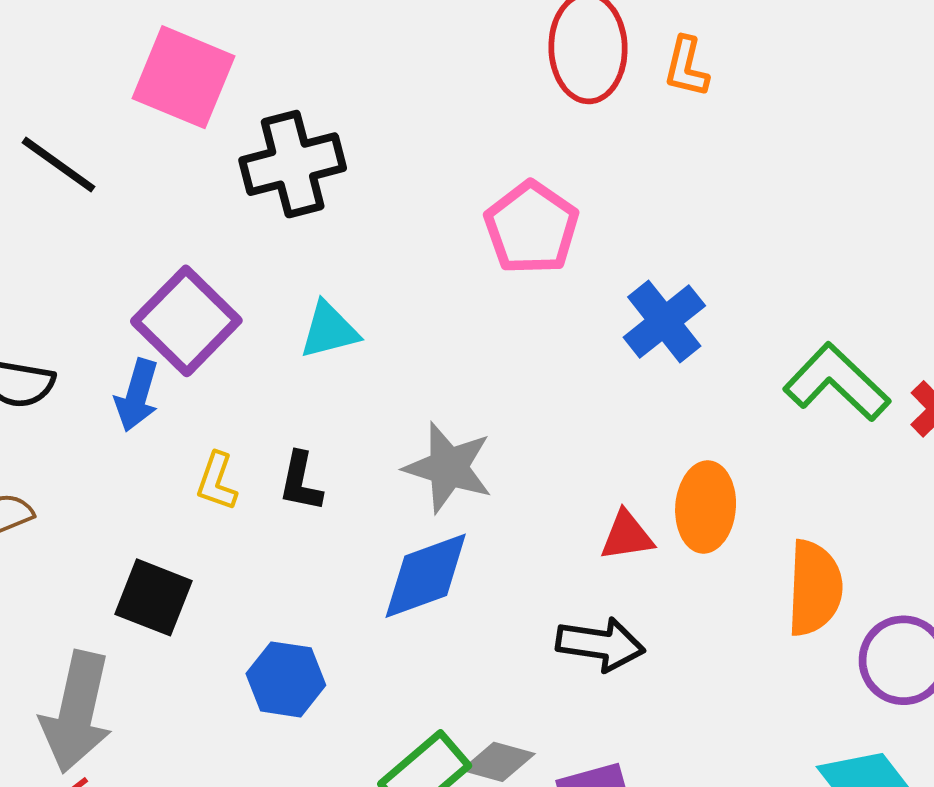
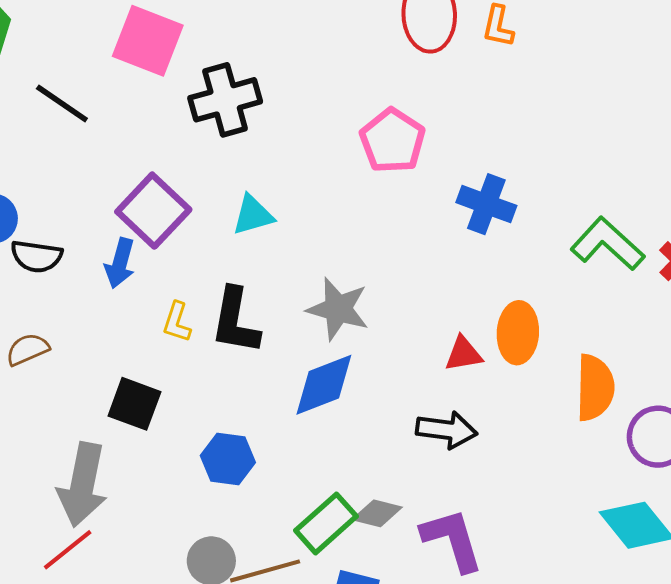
blue cross: (664, 322) -> (486, 204), turned -30
black L-shape: (301, 482) -> (235, 321), size x1.6

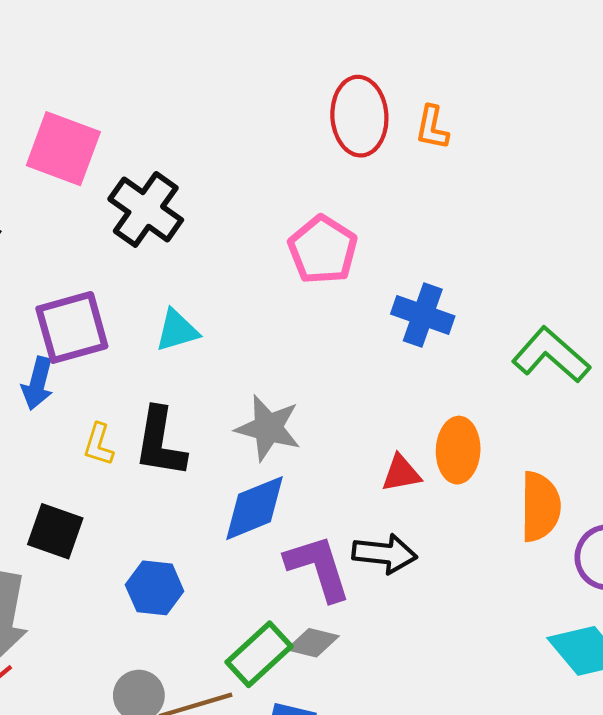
black cross: (225, 100) -> (146, 209), turned -38
purple square: (153, 211) -> (72, 327), turned 32
purple L-shape: (452, 540) -> (318, 568), moved

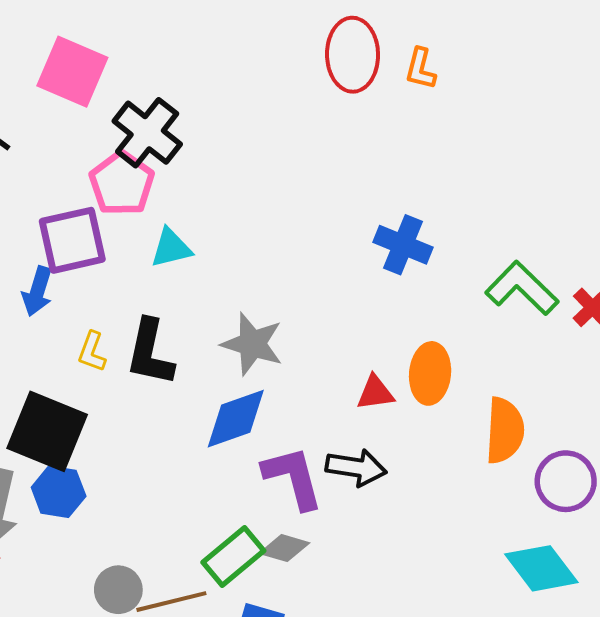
pink pentagon: (323, 250) -> (122, 183), moved
black square: (55, 531) -> (47, 431), size x1.5
blue hexagon: (155, 588) -> (59, 492), moved

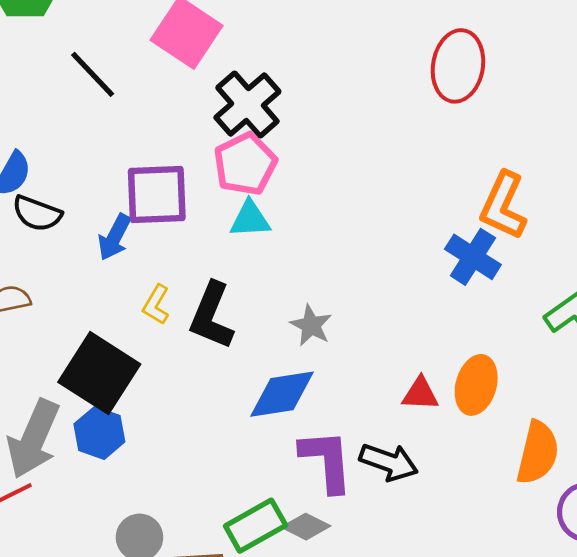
orange L-shape: (420, 69) -> (503, 206), moved, size x1.6
pink pentagon: (122, 183) -> (245, 164), moved
gray star: (252, 344) -> (311, 325), size x0.7

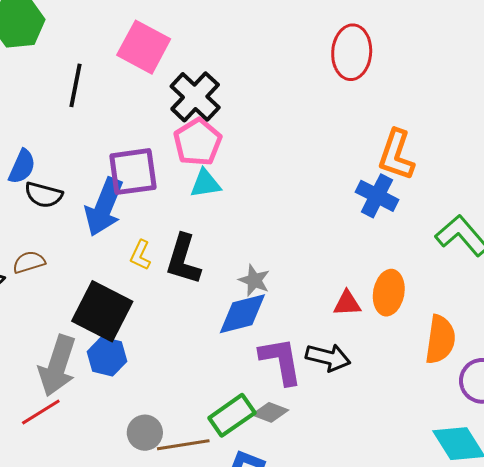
black line: (93, 74) -> (76, 85), turned 60
blue arrow: (114, 237) -> (104, 207), size x1.6
gray star: (311, 325) -> (254, 280), moved

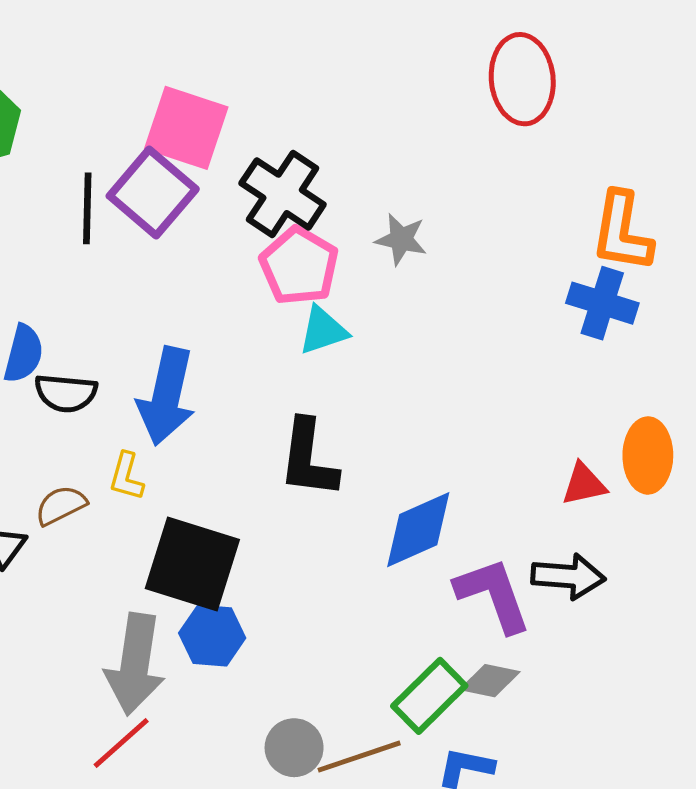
purple square: (133, 172) -> (153, 193), moved, turned -32
yellow L-shape: (140, 255) -> (126, 476), moved
gray star: (254, 280) -> (401, 239), moved

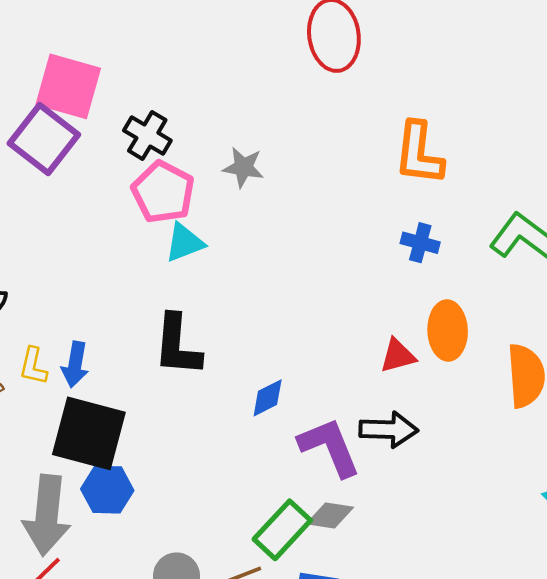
black cross: (283, 194) -> (147, 135), size x0.7
blue cross: (602, 303) -> (420, 243), moved, size x0.7
blue arrow: (166, 396) -> (75, 364), moved, size x0.6
blue diamond: (418, 530) -> (268, 398), size x0.6

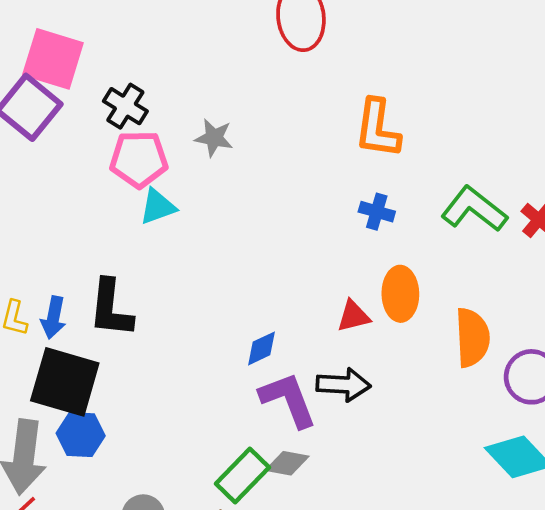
pink pentagon: (163, 192) -> (139, 159), turned -30
black L-shape: (177, 345) -> (111, 308), moved
blue diamond: (268, 398) -> (262, 348), moved

